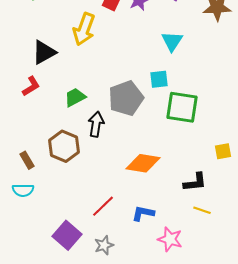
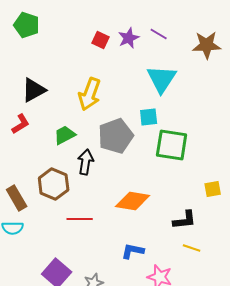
yellow arrow: (84, 29) -> (90, 94), moved
cyan triangle: (172, 41) -> (162, 79), size x1.4
brown rectangle: (27, 160) -> (17, 198), size x1.4
red line: (103, 206) -> (80, 219), moved, turned 45

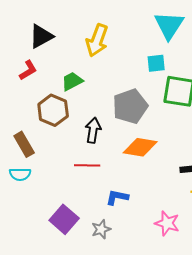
gray pentagon: (116, 136) -> (130, 106), moved
black arrow: (86, 162) -> (93, 130), moved
brown hexagon: (54, 184) -> (53, 110), moved
blue L-shape: (133, 251) -> (117, 197), moved

